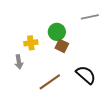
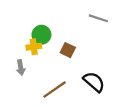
gray line: (90, 17) -> (98, 18), turned 30
green circle: (57, 32) -> (41, 35), moved

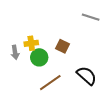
green circle: (41, 35) -> (39, 57), moved
gray arrow: (21, 68) -> (15, 52), moved

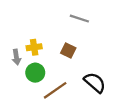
gray line: (91, 17) -> (79, 19), moved
green circle: (39, 57) -> (35, 73), moved

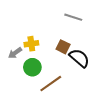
gray arrow: (16, 57) -> (15, 53), turned 64
black semicircle: (95, 83) -> (79, 58), moved

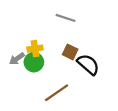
gray line: (73, 17) -> (66, 18), moved
green circle: (32, 67) -> (34, 62), moved

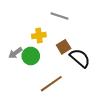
yellow cross: (35, 49) -> (39, 36), moved
brown square: (70, 52) -> (64, 47), turned 32

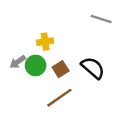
gray line: (59, 16) -> (101, 19), moved
brown square: (64, 47) -> (61, 69), moved

